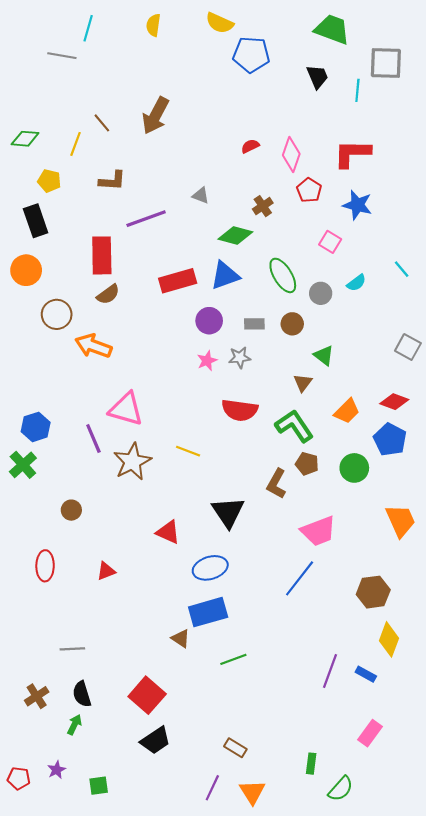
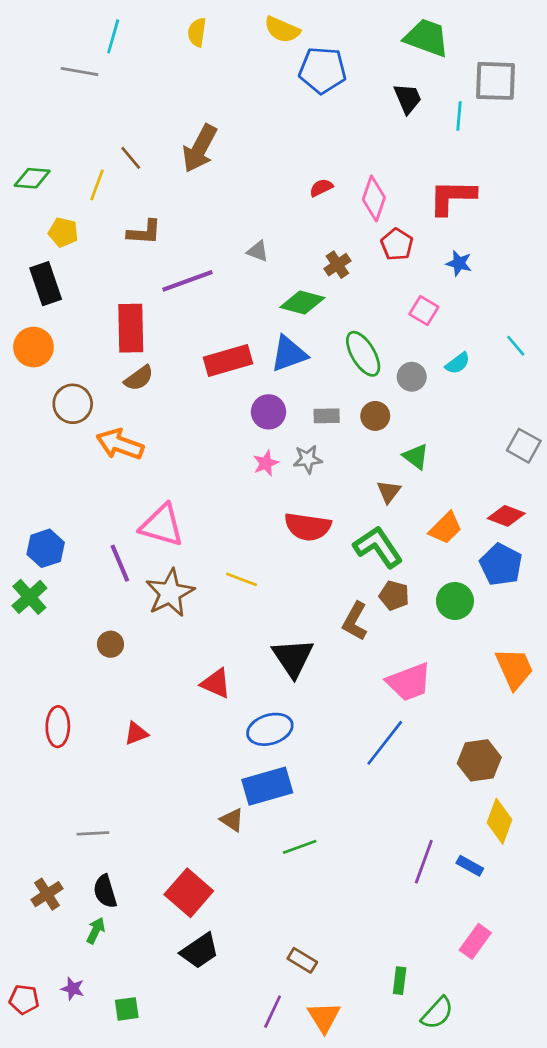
blue star: (357, 205) -> (459, 263), size x0.7
brown circle: (71, 510) -> (110, 644), moved
purple star: (57, 770) -> (73, 989), turned -30

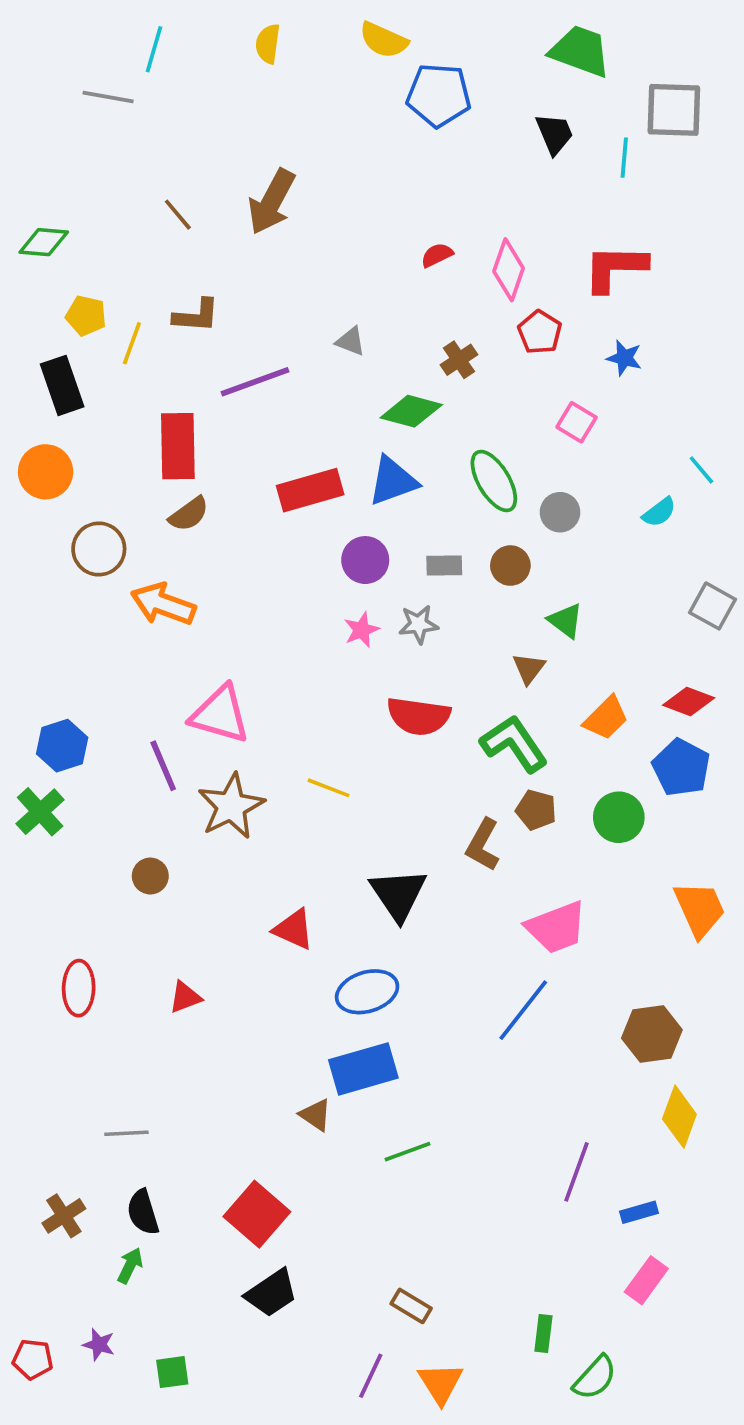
yellow line: (97, 185) -> (132, 343), moved
cyan semicircle: (458, 363) -> (659, 512), moved
blue rectangle: (470, 866) -> (639, 1212), moved, turned -45

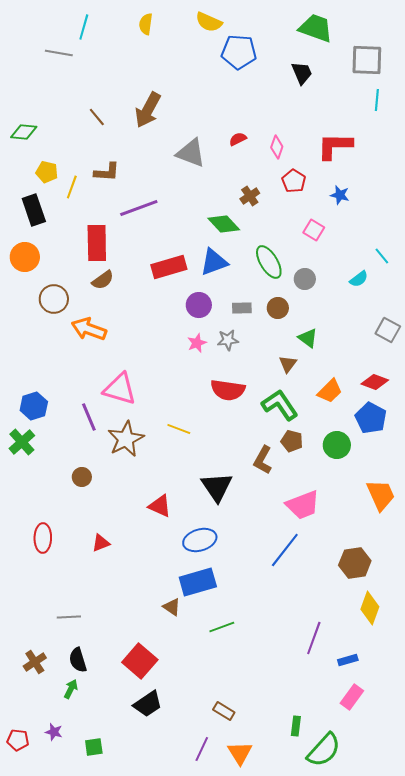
cyan line: (624, 158) -> (377, 100), moved
pink diamond: (509, 270) -> (277, 147), size x0.7
gray triangle: (351, 341) -> (191, 153), moved, size x1.8
green diamond: (411, 411) -> (224, 224), turned 32
green semicircle: (595, 1378) -> (324, 750), size x1.4

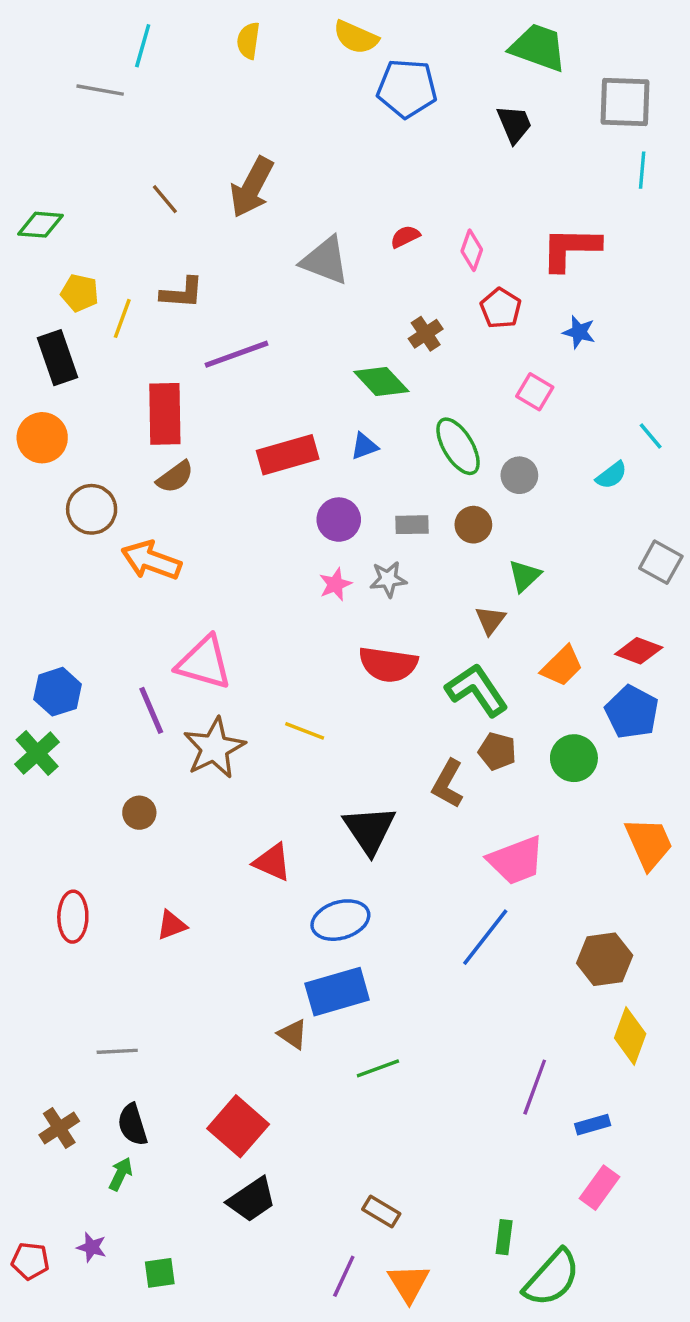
blue triangle: (214, 262) -> (364, 446), size x0.6
green triangle: (308, 338) -> (524, 576), turned 40

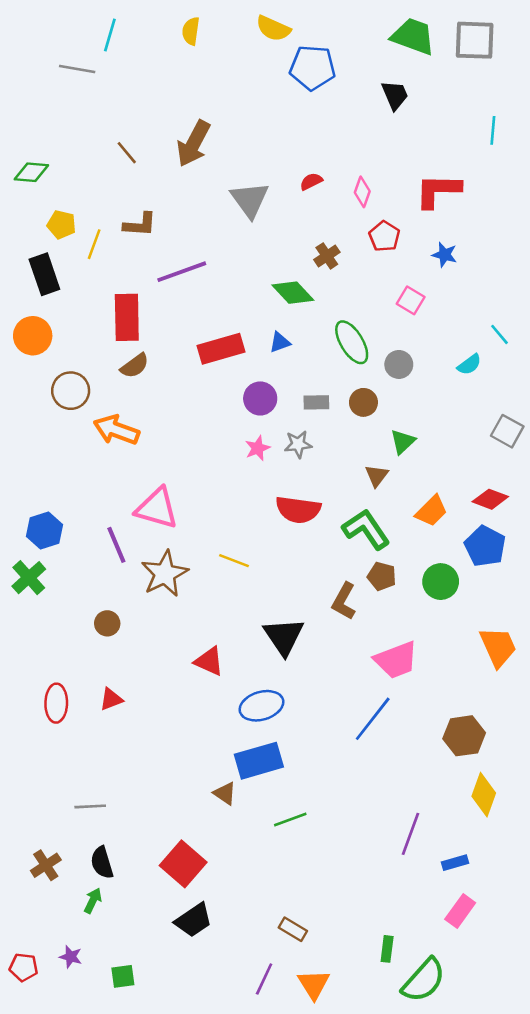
gray square: (625, 102) -> (475, 40), moved
gray triangle: (325, 260) -> (250, 200), turned 33
red triangle: (172, 925) -> (111, 699), moved

